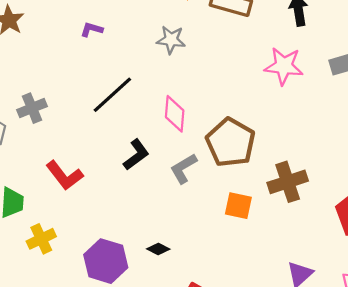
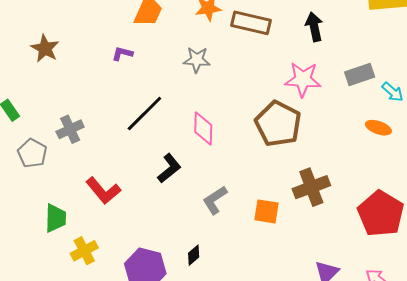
brown pentagon: (231, 142) -> (278, 124), moved
gray L-shape: (184, 168) -> (215, 200), moved
black diamond: (158, 249) -> (194, 255), turned -65

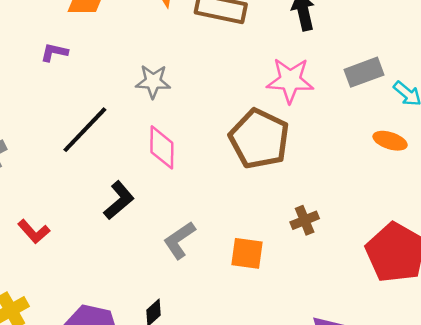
gray star: (197, 60) -> (153, 81), moved
brown cross: (311, 187) -> (305, 220), size x0.6
red L-shape: (103, 191) -> (34, 231), size x0.7

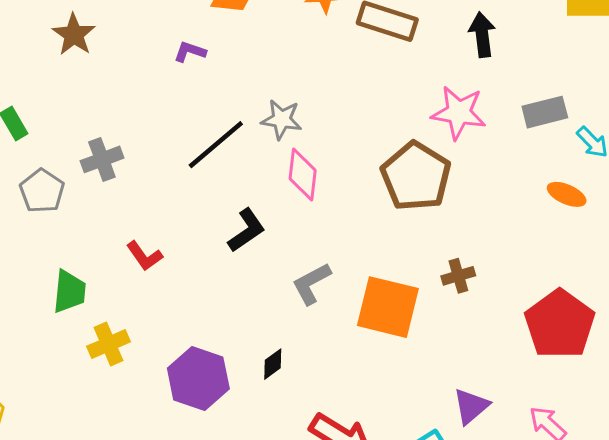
gray star: (153, 81) -> (282, 119), moved
orange square: (247, 253) -> (388, 307), size x1.6

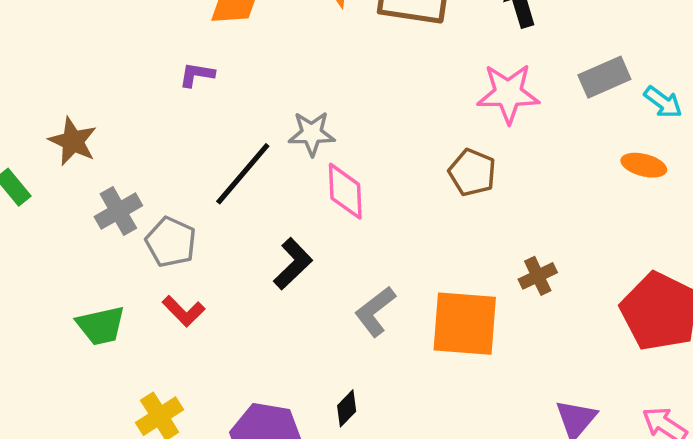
brown star: (74, 35) -> (73, 141), moved
brown pentagon: (416, 176) -> (472, 173), size x0.6
gray pentagon: (42, 191) -> (171, 242), moved
green trapezoid: (69, 292) -> (101, 326), moved, turned 81

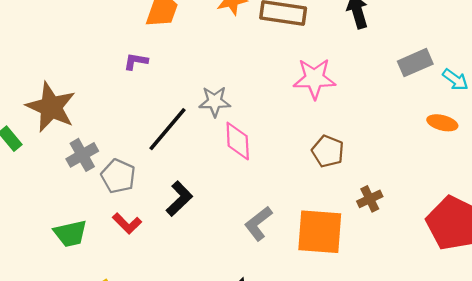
pink star: (508, 93) -> (314, 79), moved
brown star: (73, 141) -> (51, 107), size x1.5
brown pentagon: (472, 173) -> (328, 151), moved
black L-shape: (293, 264) -> (179, 199), moved

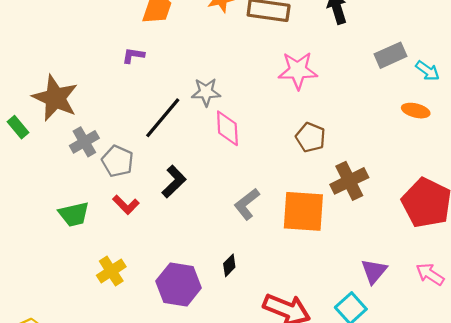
brown cross: (370, 199) -> (349, 181), size x1.6

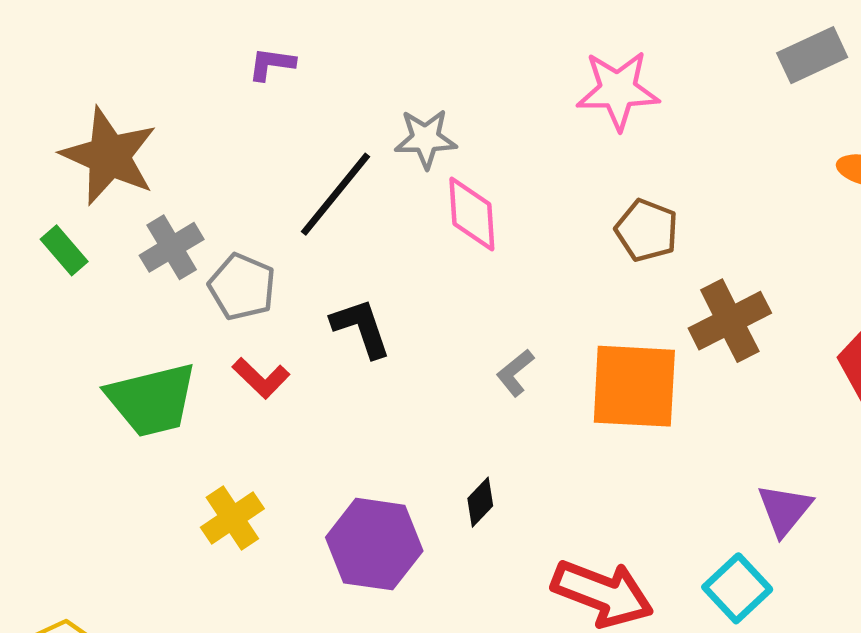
green rectangle: (18, 127) -> (64, 250), moved
black L-shape: (174, 182) -> (361, 328), turned -64
gray L-shape: (247, 204) -> (515, 373), size x0.7
green trapezoid: (74, 214) -> (152, 400), size x1.4

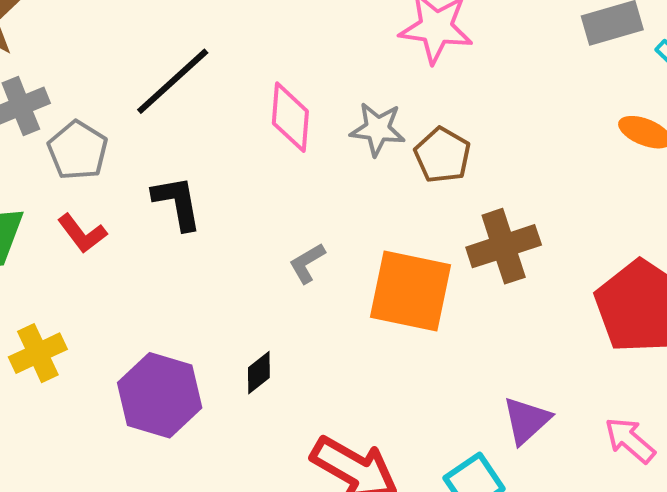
gray star: (426, 139) -> (378, 129), moved

